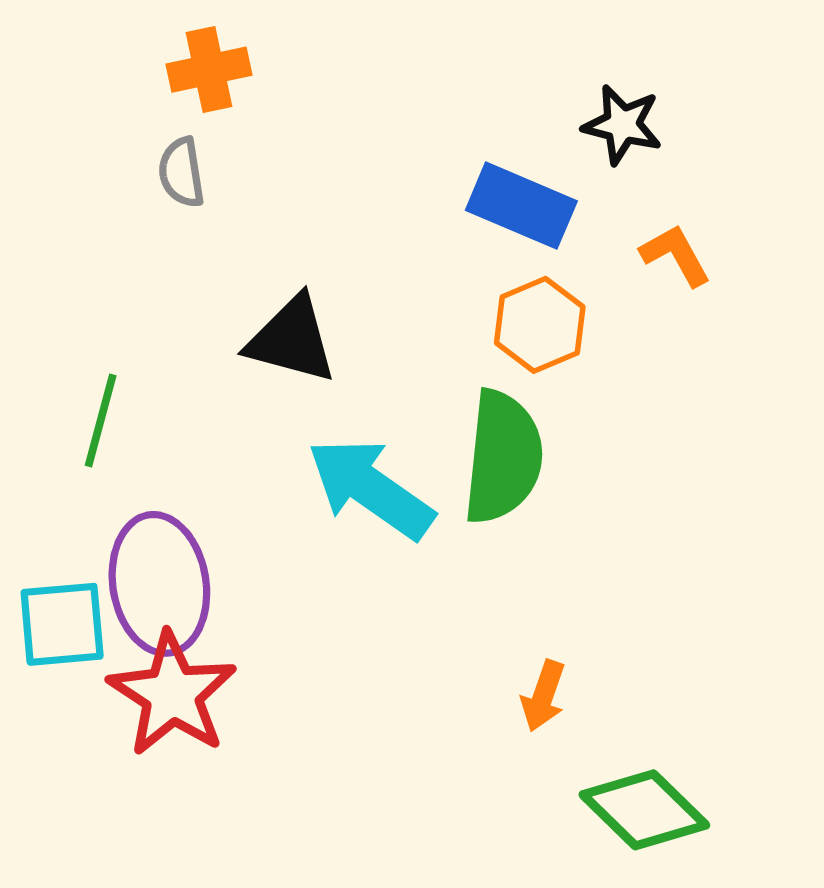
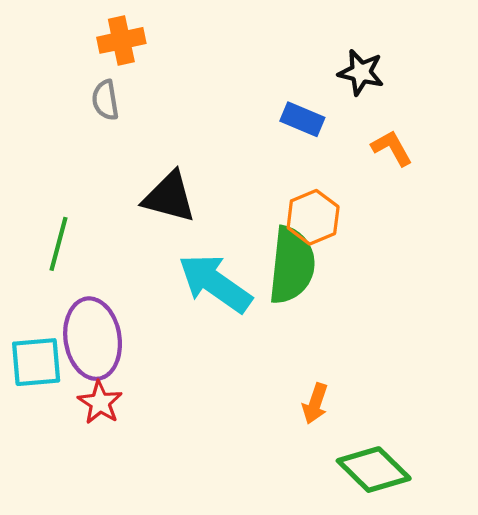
blue rectangle: (521, 206) -> (302, 119), size x0.7
orange hexagon: (540, 325) -> (313, 217), moved
red star: (172, 694) -> (100, 403), size x0.6

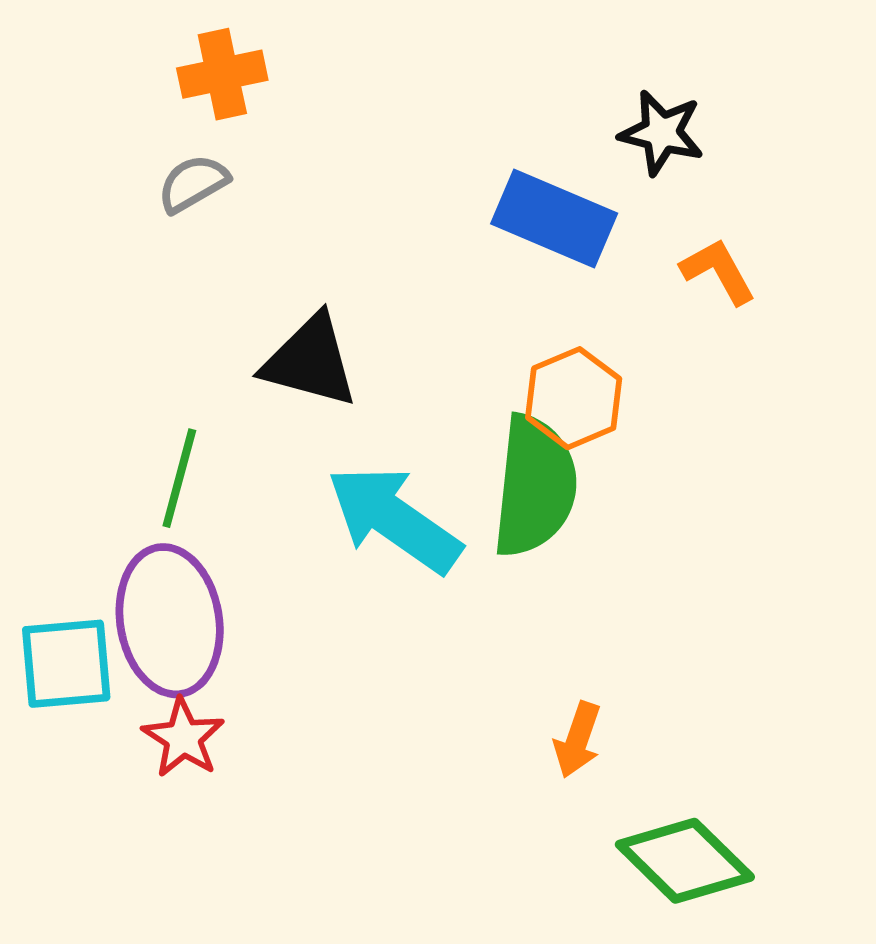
gray semicircle: (105, 100) -> (193, 183), turned 69
blue rectangle: (302, 119) -> (554, 219), size x1.5
green line: (58, 244) -> (179, 478), moved

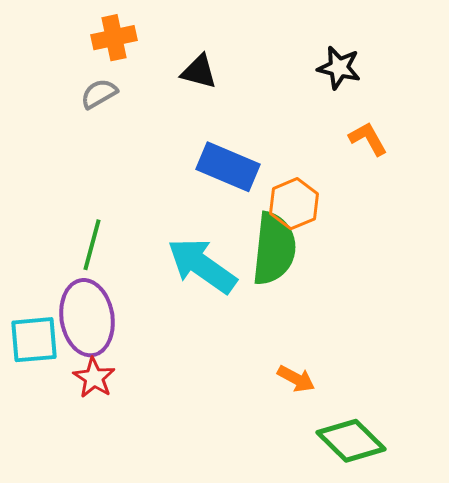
blue rectangle: (554, 219) -> (228, 167), moved
black triangle: (310, 361) -> (199, 72), moved, size x0.7
orange arrow: (578, 740) -> (296, 379), turned -81

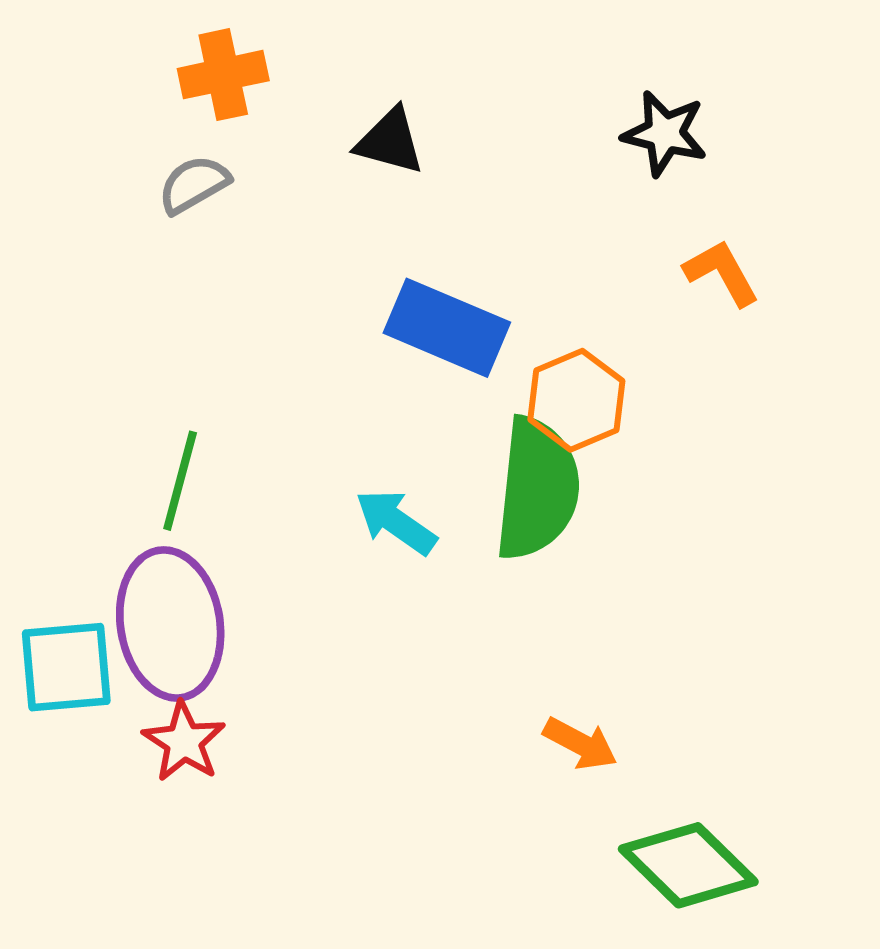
cyan arrow: (202, 266) -> (396, 522), size x0.6

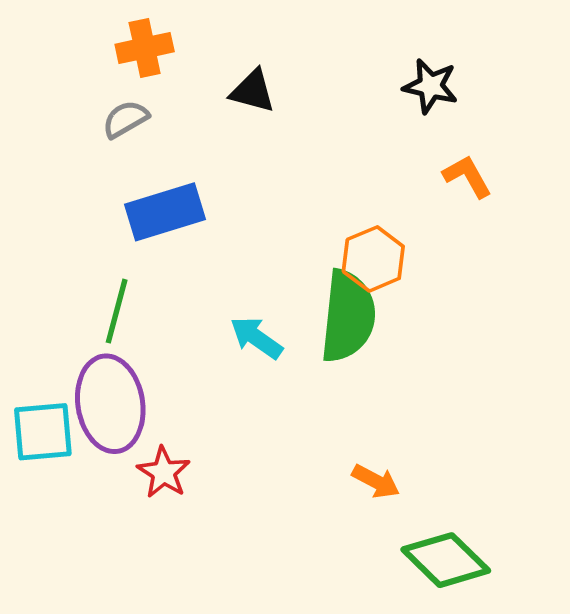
blue rectangle: (447, 328) -> (165, 212), moved, turned -40
red star: (184, 742) -> (164, 472), moved

